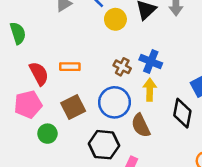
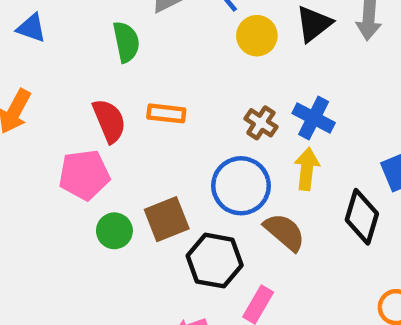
green semicircle: (18, 33) -> (126, 42), moved
brown square: (73, 107) -> (167, 219), moved
brown semicircle: (141, 125) -> (285, 232), turned 150

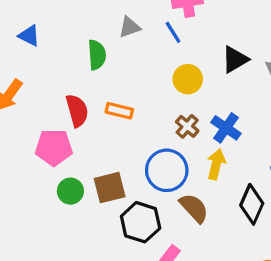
yellow circle: (257, 36) -> (188, 79), moved

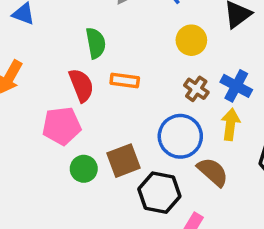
green semicircle: (97, 55) -> (96, 43), moved

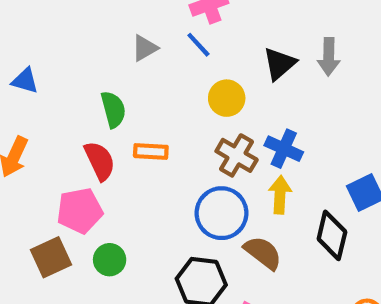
brown cross: (196, 89) -> (237, 155), size x1.4
brown square: (124, 161) -> (51, 257), moved

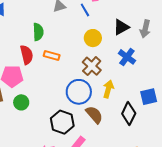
blue cross: (284, 149) -> (127, 57), moved

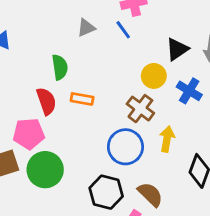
yellow circle: (93, 38) -> (154, 76), moved
green circle: (21, 102) -> (45, 170), size x1.6
brown semicircle: (94, 115) -> (150, 194), moved

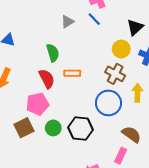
green circle: (45, 170) -> (53, 128), size x0.6
black hexagon: (106, 192) -> (80, 129), moved

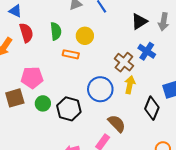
yellow circle: (121, 49) -> (85, 36), moved
brown cross: (115, 74) -> (124, 62), moved
red semicircle: (47, 79) -> (26, 33), moved

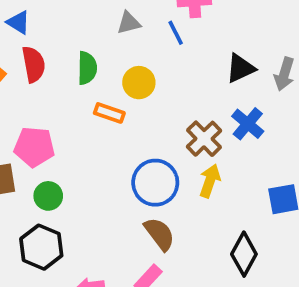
black diamond: (152, 108) -> (244, 254), moved
black hexagon: (69, 109) -> (41, 247), moved
brown semicircle: (117, 123) -> (160, 234), moved

